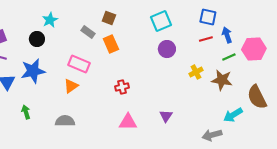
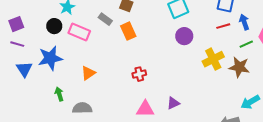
pink rectangle: (79, 64) -> (79, 32), moved
yellow cross: (196, 72) -> (213, 59), size x1.5
green arrow: (26, 112) -> (59, 94), moved
purple triangle: (166, 116) -> (173, 103), moved, turned 32

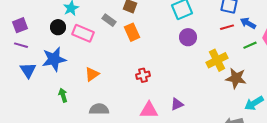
blue arrow: (244, 22) -> (248, 23), turned -42
brown star: (239, 67) -> (236, 78), moved
gray semicircle: (82, 108) -> (99, 109), moved

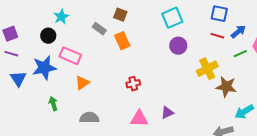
blue arrow: (248, 23) -> (238, 32), turned 112
red line: (227, 27) -> (217, 36), turned 32
pink rectangle: (83, 33) -> (70, 56), moved

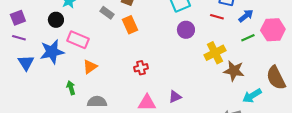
red line: (217, 36) -> (217, 17), moved
green arrow: (53, 104) -> (71, 88), moved

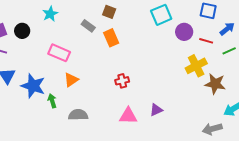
red line: (217, 17) -> (206, 41), moved
black circle: (56, 20) -> (22, 31), moved
purple circle: (186, 30) -> (184, 32), moved
blue star: (52, 52) -> (33, 86), moved, turned 30

